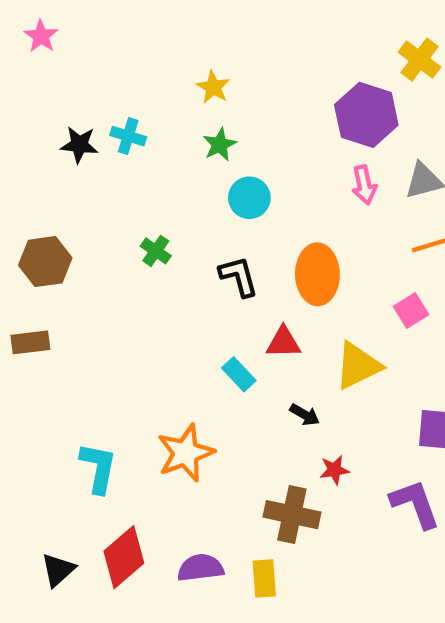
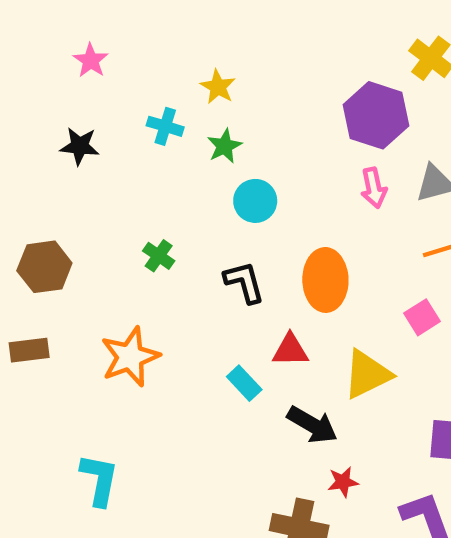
pink star: (41, 36) -> (91, 60), moved
cyan cross: (128, 136) -> (165, 126), moved
black arrow: (305, 415) -> (312, 425), size x1.6
orange star: (186, 453) -> (130, 357), moved

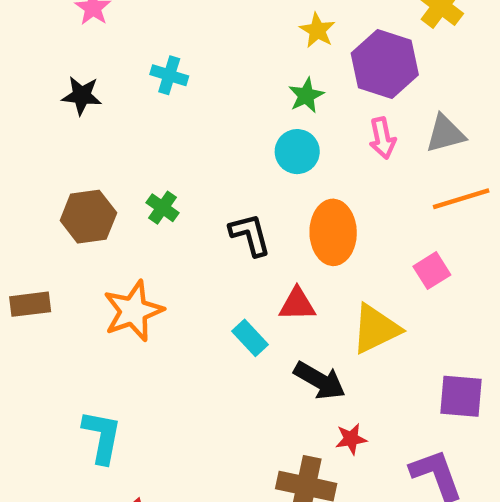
yellow star: (218, 87) -> (317, 30), moved
green star: (224, 146) -> (306, 95), moved
cyan circle: (255, 201) -> (297, 152), moved
brown hexagon: (44, 267) -> (88, 217), moved

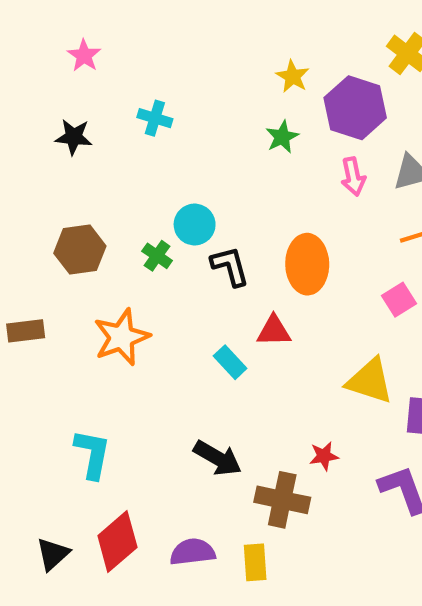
cyan circle: (297, 152) -> (195, 225), moved
green cross: (162, 208) -> (157, 256), moved
yellow triangle: (376, 329) -> (370, 381), moved, turned 44
black arrow: (320, 381) -> (218, 458), moved

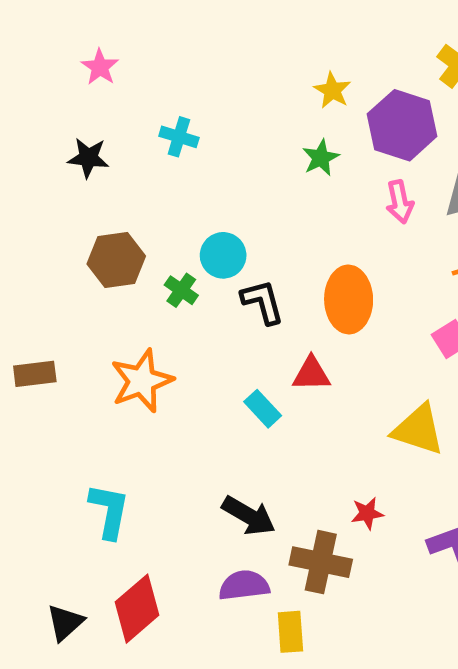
brown hexagon: (80, 250) -> (116, 260), moved
purple semicircle: (192, 552) -> (244, 585), moved

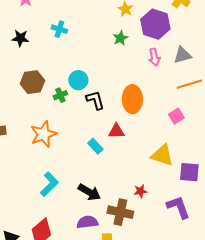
green cross: (181, 290) -> (60, 95), turned 32
cyan L-shape: (109, 511) -> (49, 184), moved, turned 35

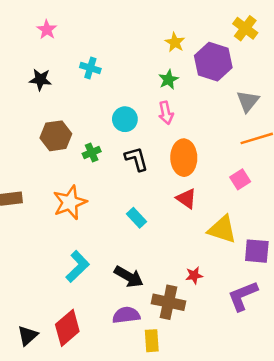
gray triangle: (182, 55) -> (248, 101), turned -36
pink arrow: (154, 57) -> (166, 113), moved
cyan circle: (78, 80) -> (125, 119), moved
red triangle: (116, 131) -> (186, 199), moved, turned 36
purple L-shape: (178, 207) -> (243, 296), turned -92

